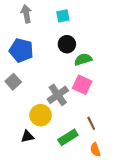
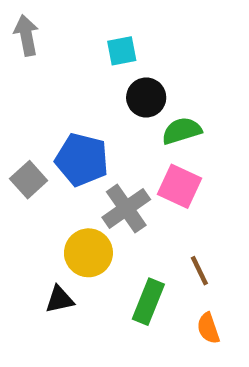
gray arrow: (26, 14) -> (26, 35), moved
cyan square: (63, 16) -> (122, 51), moved
blue pentagon: (21, 50) -> (82, 160), moved
green rectangle: (68, 137) -> (148, 302), turned -36

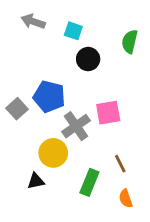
gray arrow: (26, 35) -> (33, 21), moved, turned -60
cyan square: (122, 51) -> (73, 31), turned 30
green semicircle: (182, 131) -> (130, 42), moved, turned -60
pink square: (179, 186) -> (108, 113), turned -35

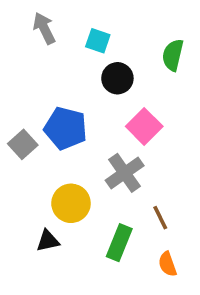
gray arrow: (33, 21) -> (44, 28), turned 45
pink square: (108, 113) -> (144, 126), moved, turned -35
gray cross: (76, 126) -> (125, 173), moved

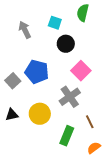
gray arrow: (44, 28) -> (25, 30), moved
green semicircle: (173, 55) -> (83, 13), moved
black triangle: (48, 241) -> (12, 115), moved
orange semicircle: (167, 264) -> (94, 148), turned 72

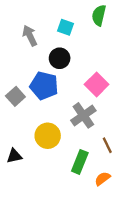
black circle: (66, 44) -> (60, 58), moved
black triangle: (12, 115) -> (14, 156), moved
orange semicircle: (94, 148) -> (102, 179), moved

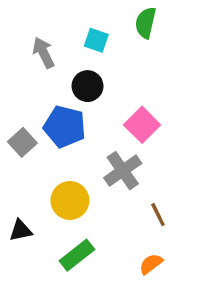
green rectangle: (80, 162) -> (77, 255), moved, turned 30

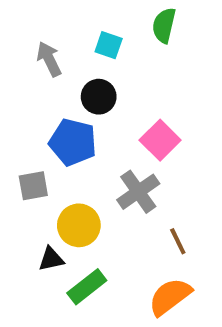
gray square: (22, 142) -> (33, 186), moved, turned 32
black triangle: (21, 230) -> (51, 259), moved
orange semicircle: (151, 264) -> (170, 297), size x1.6

